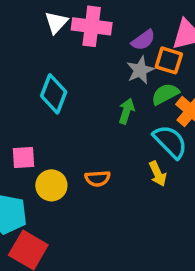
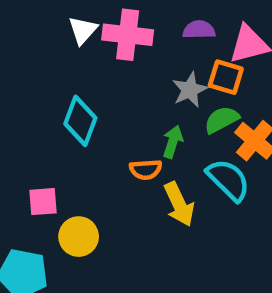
purple semicircle: (143, 40) -> (199, 30), moved, turned -145
yellow arrow: (158, 174) -> (179, 204), moved, size x1.4
orange semicircle: (98, 178) -> (146, 169), moved

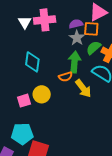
purple semicircle: (199, 30) -> (76, 24), moved
green arrow: (173, 142) -> (74, 62), size x1.5
yellow circle: (79, 237) -> (42, 94), moved

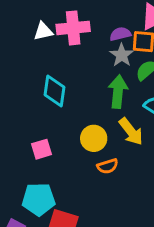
white triangle: (25, 22) -> (43, 31), turned 48
orange semicircle: (65, 77) -> (107, 166), moved
yellow circle: (42, 94) -> (94, 138), moved

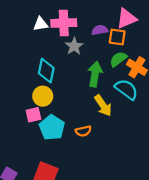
gray star: (122, 55) -> (74, 46), moved
yellow circle: (94, 138) -> (43, 96), moved
cyan pentagon: (39, 199) -> (52, 128), moved, turned 30

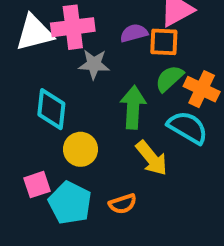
white triangle: (41, 24) -> (34, 33), size x1.5
gray star: (74, 46) -> (94, 64), turned -30
yellow circle: (43, 96) -> (80, 149), moved

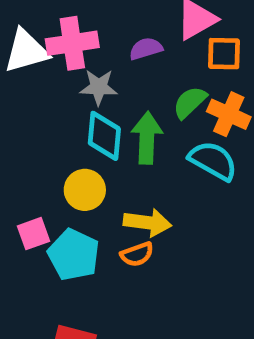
orange square: (164, 42) -> (224, 54), moved
cyan diamond: (51, 109) -> (104, 136), moved
yellow arrow: (152, 158) -> (147, 222), moved, turned -42

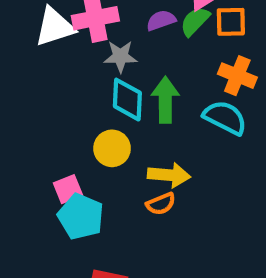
green semicircle: (190, 102) -> (195, 21), moved
cyan pentagon: (74, 255) -> (81, 217), moved

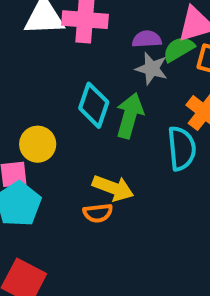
gray star: (120, 56) -> (152, 69), moved
cyan semicircle: (225, 118) -> (182, 148), turned 42
yellow circle: (112, 148) -> (38, 144), moved

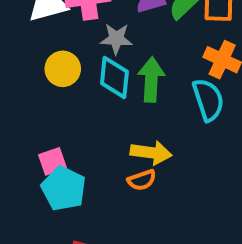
gray star: (152, 69) -> (116, 39), moved
yellow circle: (38, 144) -> (63, 69), moved

